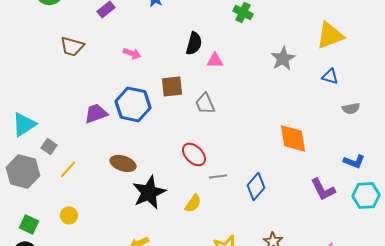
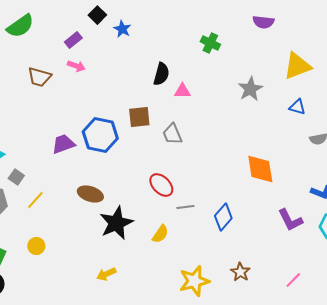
pink arrow: (132, 53) -> (76, 66), moved

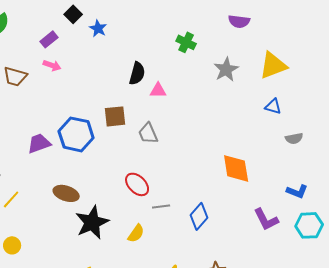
gray star: (250, 89) -> (226, 69), moved

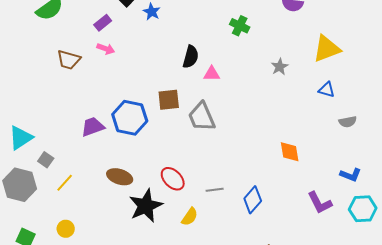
gray star: (226, 69) -> (280, 67), moved, size x0.7
gray trapezoid: (148, 133) -> (202, 117), size x1.4
orange diamond: (236, 168) -> (290, 152), size x0.7
red ellipse: (137, 184) -> (173, 179), moved

